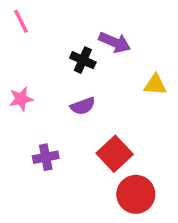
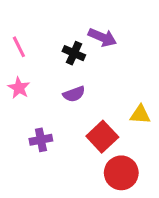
pink line: (21, 21) -> (19, 47), moved
yellow triangle: (155, 85) -> (140, 115), moved
pink star: (21, 99) -> (19, 88), turned -30

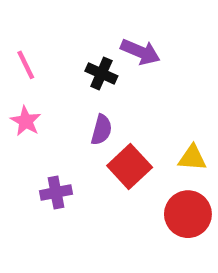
purple semicircle: (74, 94) -> (101, 130), turned -55
red square: (102, 137) -> (130, 167), moved
red circle: (121, 173) -> (188, 214), moved

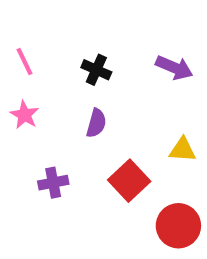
purple arrow: (140, 52) -> (174, 68), moved
red square: (130, 167) -> (129, 181), moved
red circle: (188, 214) -> (178, 226), moved

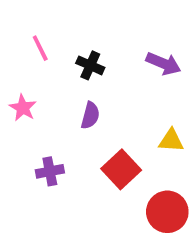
pink line: (24, 62) -> (40, 48), moved

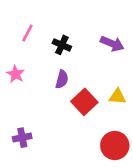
pink line: (40, 48) -> (27, 33), turned 54
red square: (121, 169) -> (84, 102), moved
purple cross: (50, 171) -> (22, 138), moved

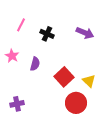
purple semicircle: (62, 79) -> (35, 64), moved
yellow triangle: (117, 97) -> (89, 81), moved, turned 40
red circle: (115, 146) -> (76, 103), moved

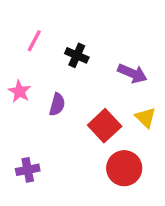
purple arrow: (85, 33) -> (132, 73), moved
yellow triangle: (89, 81) -> (145, 118), moved

